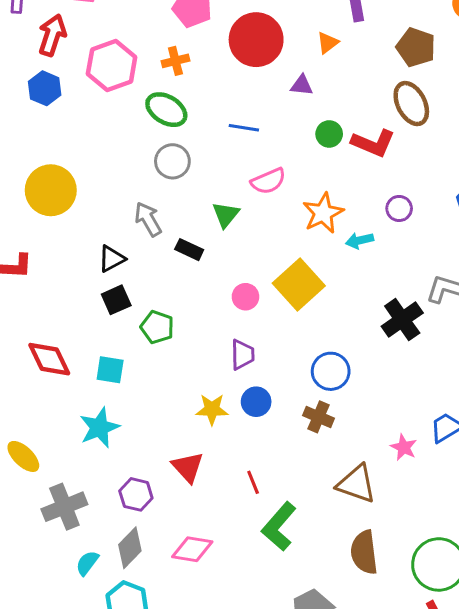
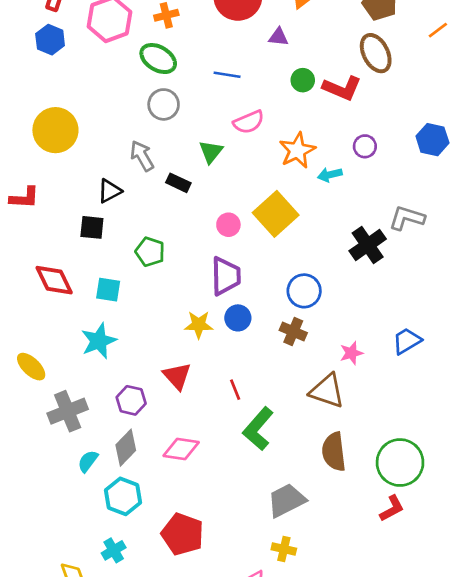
black square: (116, 300) -> (92, 227), moved, turned 30
purple trapezoid: (242, 355) -> (226, 276), size x1.4
pink star: (404, 447) -> (351, 353), moved, turned 30

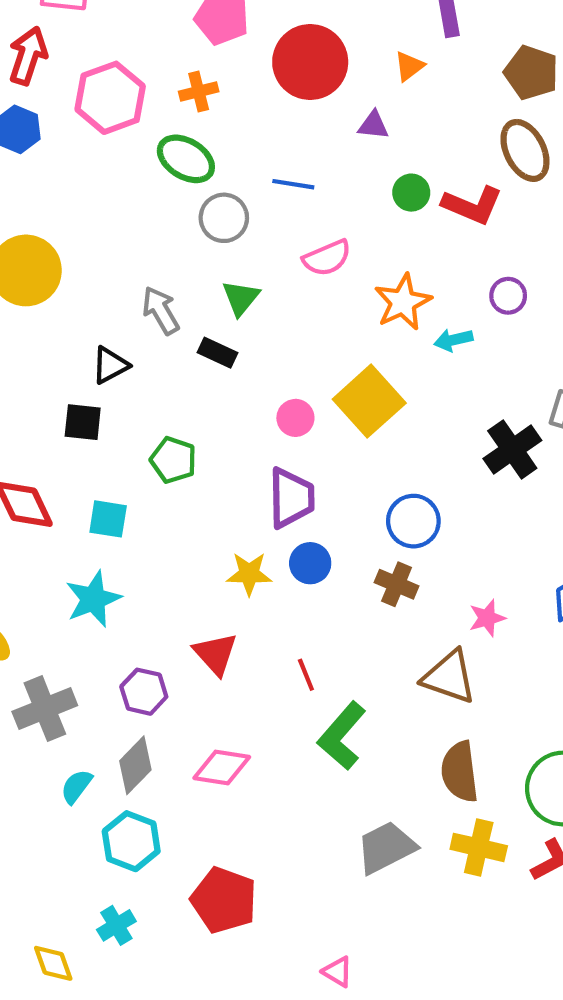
gray circle: (164, 104) -> (224, 218), moved
green triangle: (211, 152) -> (241, 298), moved
yellow cross: (284, 549) -> (479, 847), moved, size x1.4

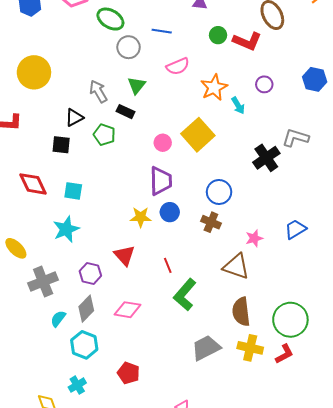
cyan arrow: (453, 340) -> (238, 106), turned -108
green pentagon: (173, 460) -> (104, 135), moved
red pentagon: (224, 900) -> (129, 373), size x0.7

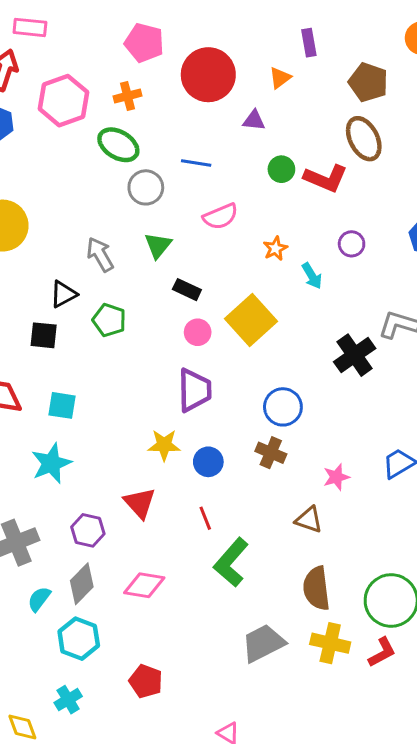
orange star: (214, 87) -> (275, 248), size x0.6
black rectangle: (126, 112) -> (187, 290), moved
blue circle: (170, 212) -> (208, 462), moved
brown triangle: (236, 266) -> (309, 520), size x0.7

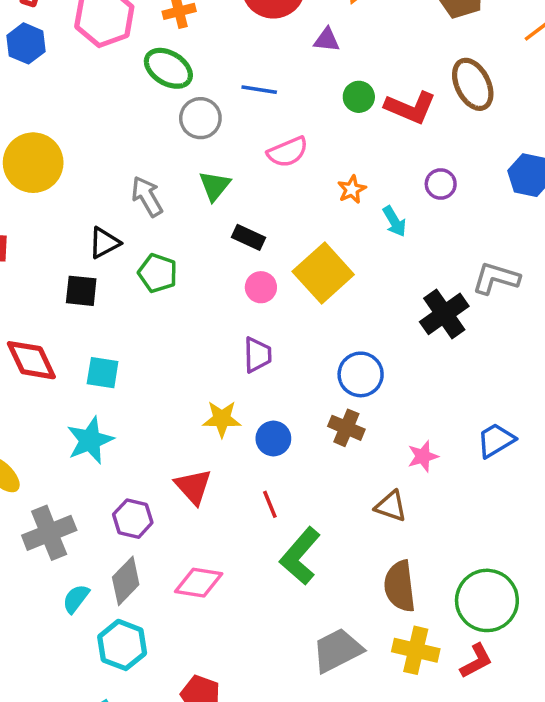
brown ellipse: (364, 139) -> (473, 84), moved
purple trapezoid: (195, 390) -> (257, 355), size x0.7

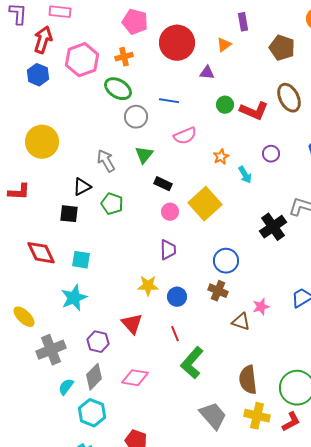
brown triangle: (391, 506) -> (241, 322), moved
gray trapezoid: (337, 650) -> (213, 416), turned 76

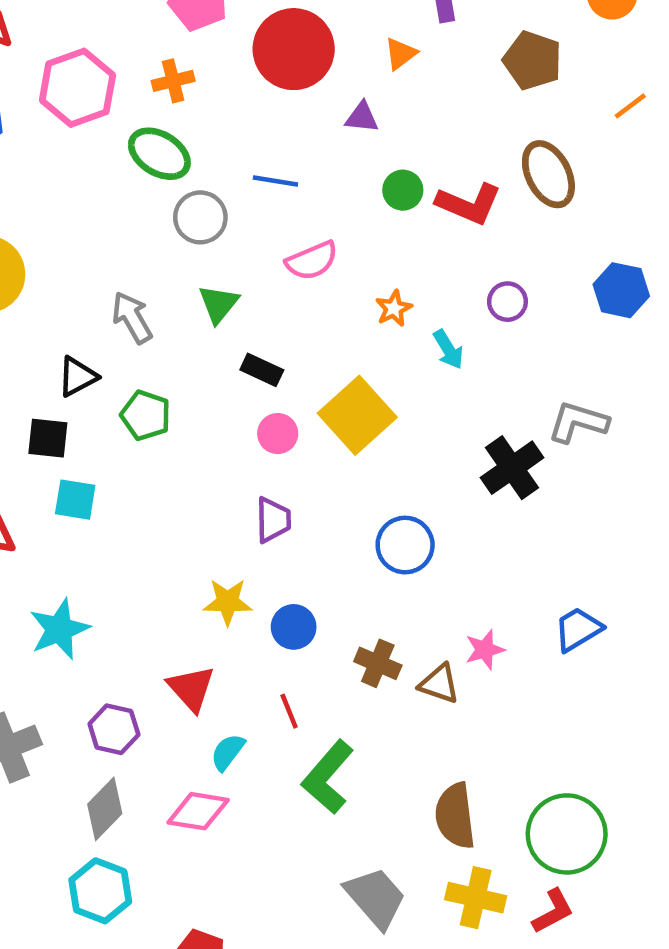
cyan square: (81, 260) -> (75, 500), moved
brown cross: (218, 291) -> (378, 663), moved
cyan semicircle: (66, 387) -> (228, 752), moved

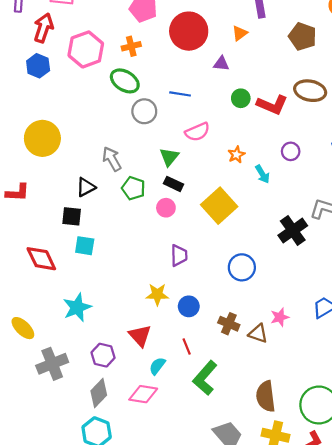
brown ellipse: (548, 174) -> (310, 91), turned -52
green triangle: (219, 304) -> (169, 157), moved
green pentagon: (146, 415) -> (133, 188), moved
pink circle: (278, 434) -> (166, 208), moved

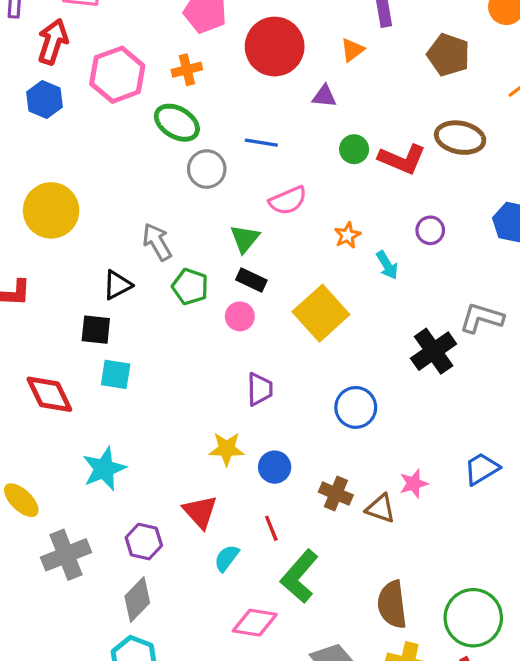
pink diamond: (143, 394) -> (255, 623), moved

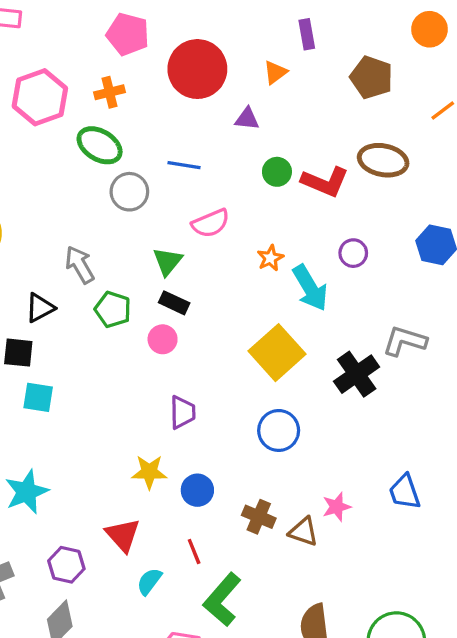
cyan arrow: (387, 265) -> (310, 288), size x1.6
yellow square: (321, 313) -> (277, 353), moved
blue trapezoid: (482, 469) -> (405, 492), turned -78

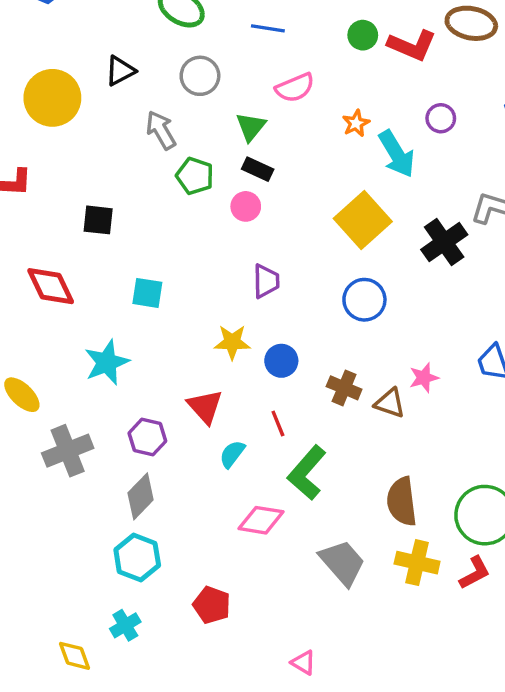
gray circle: (129, 192) -> (200, 76), moved
black triangle: (40, 308) -> (120, 71), moved
cyan square: (38, 397) -> (147, 293), moved

